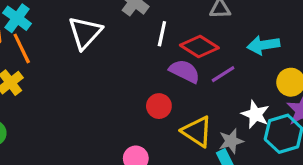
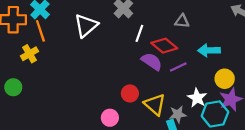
red circle: (159, 106) -> (130, 93), moved

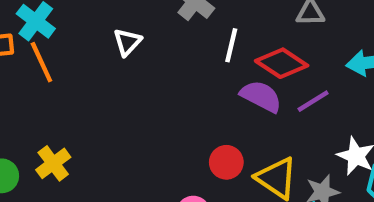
white triangle: (86, 26) -> (127, 42), size x0.6
yellow cross: (30, 54) -> (53, 163), moved

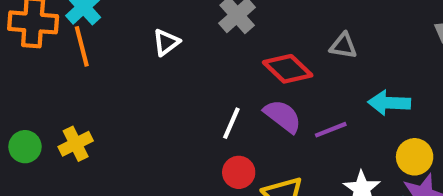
white line: (231, 45) -> (231, 123), moved
red diamond: (282, 63) -> (288, 69), moved

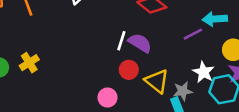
purple semicircle: (283, 116) -> (140, 43), moved
purple line: (331, 130) -> (193, 34), moved

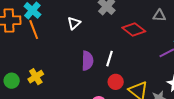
purple semicircle: (140, 43) -> (87, 61), moved, turned 60

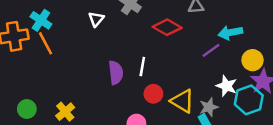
white triangle: (74, 23) -> (96, 19), moved
yellow cross: (36, 77) -> (65, 112), moved

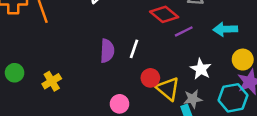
purple line: (211, 50) -> (184, 31), moved
white star: (227, 86) -> (201, 69), moved
red circle: (153, 94) -> (150, 78), moved

